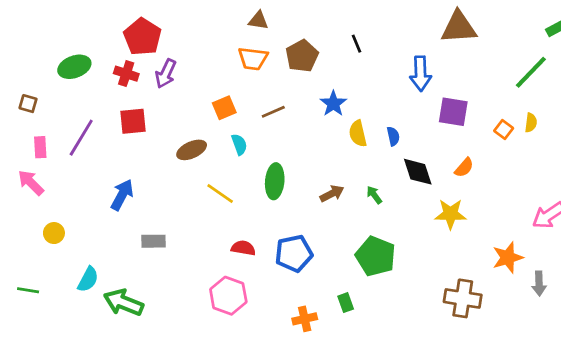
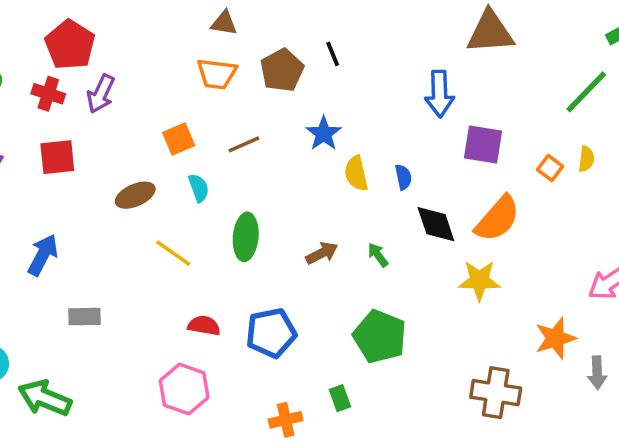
black line: (356, 44) -> (333, 54), moved
orange semicircle: (464, 168) -> (498, 219), size x1.8

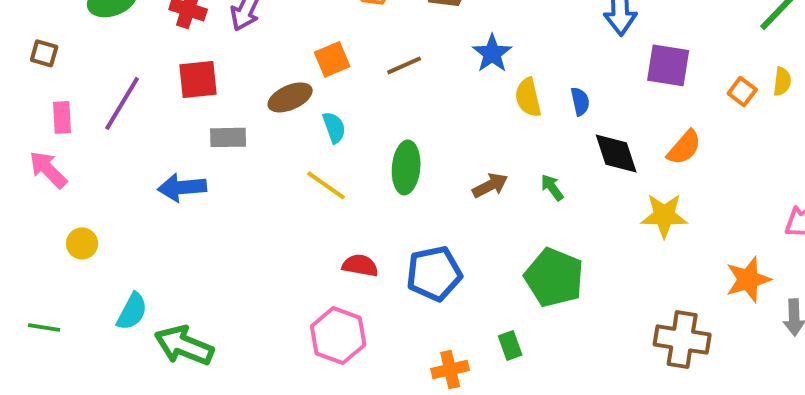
cyan semicircle: (199, 188) -> (334, 127), moved
brown ellipse: (135, 195) -> (290, 97), moved
orange semicircle: (498, 219) -> (684, 147), size x0.7
blue arrow: (43, 255) -> (182, 187), turned -123
gray rectangle: (84, 317) -> (228, 137), moved

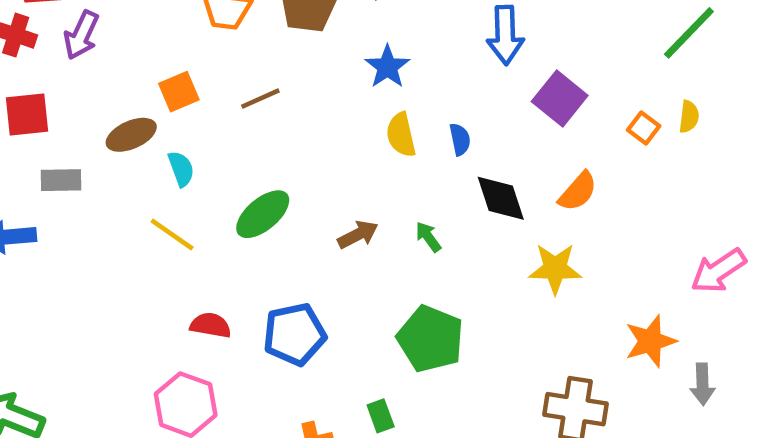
blue star: (492, 53) -> (387, 67), moved
purple square: (668, 65) -> (560, 99), turned 30
green ellipse: (406, 167) -> (263, 214), turned 45

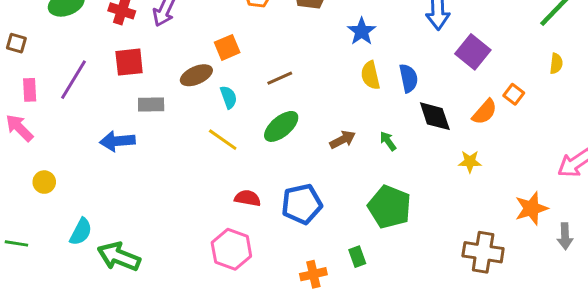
brown line: (260, 99) -> (280, 78), moved
orange square: (644, 128) -> (514, 94), moved
blue semicircle: (460, 139) -> (408, 78), size x1.4
yellow star: (555, 269) -> (470, 162), size x0.7

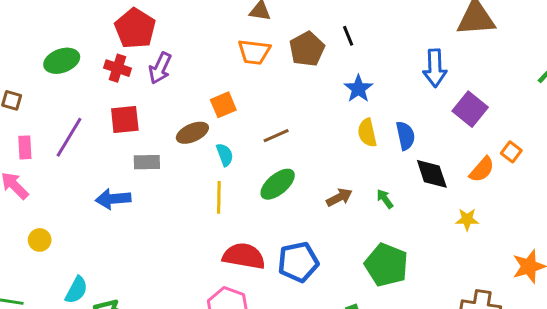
yellow line: (223, 140) -> (219, 197), turned 56
red semicircle: (248, 198) -> (244, 256), size x1.6

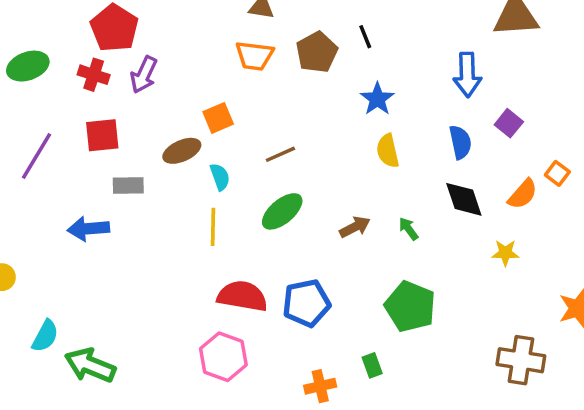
purple square: (470, 109) -> (509, 123), size x0.7
blue semicircle: (405, 136) -> (460, 142), moved

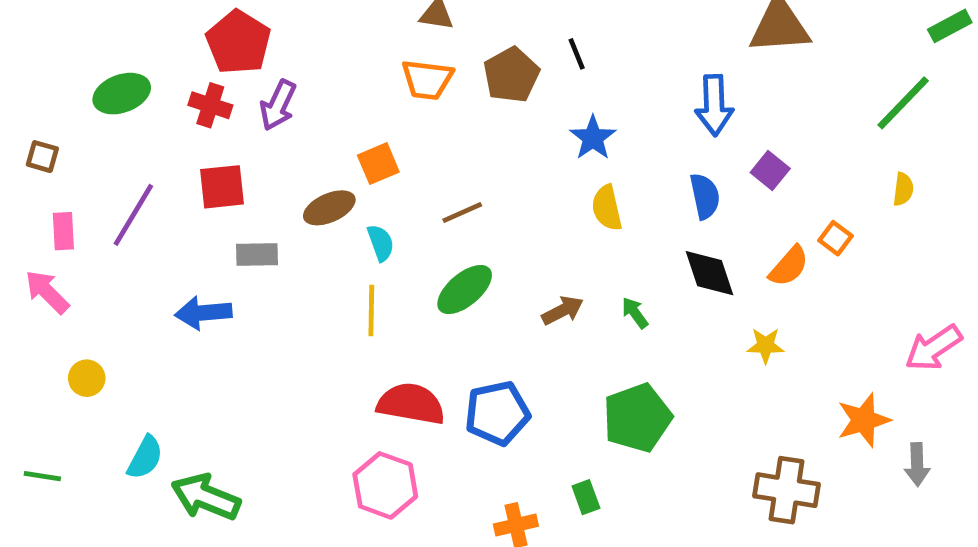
green pentagon: (410, 307) -> (637, 418), turned 30

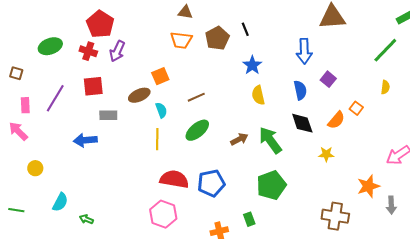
green arrow: (635, 313) -> (270, 140), size x2.0
green arrow: (206, 497) -> (86, 219), size x0.5

